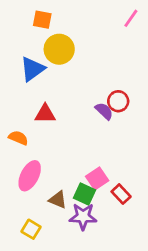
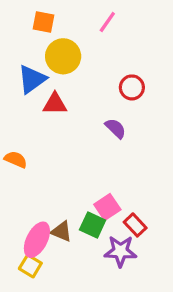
pink line: (131, 18) -> (107, 22), moved
red circle: (118, 101) -> (132, 87), moved
red triangle: (45, 114) -> (55, 104), moved
pink ellipse: (30, 176) -> (37, 240), moved
purple star: (83, 217) -> (120, 251), moved

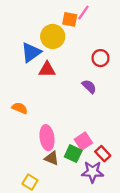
orange square: (43, 22) -> (70, 19), moved
pink ellipse: (37, 240) -> (47, 138), moved, turned -35

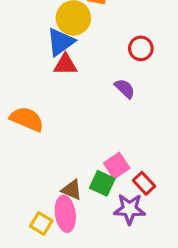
blue triangle: (31, 52) -> (60, 42), moved
orange semicircle: (20, 108) -> (27, 119), size x1.5
pink ellipse: (47, 138) -> (65, 214), moved

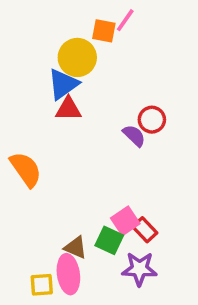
red circle: (141, 48) -> (152, 120), moved
orange semicircle: (27, 119) -> (26, 169), turned 32
red rectangle: (144, 183) -> (145, 230), moved
yellow square: (41, 223) -> (42, 285), turned -35

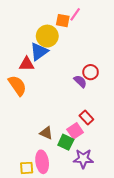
red triangle: (68, 109) -> (27, 64), moved
orange semicircle: (26, 169) -> (17, 86), moved
red rectangle: (145, 230) -> (86, 117), moved
brown triangle: (76, 247) -> (46, 133), moved

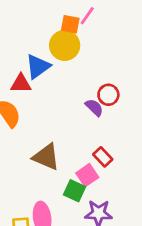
yellow circle: (47, 36) -> (65, 45), moved
brown triangle: (46, 133) -> (46, 157), moved, size x1.5

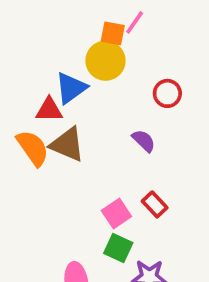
red circle: (108, 95) -> (167, 93), moved
brown triangle: (46, 157) -> (67, 144), moved
pink square: (87, 175) -> (116, 213), moved

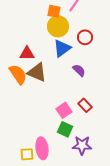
orange square: (113, 33) -> (54, 11), moved
blue triangle: (71, 88) -> (62, 48), moved
red circle: (167, 93) -> (85, 37), moved

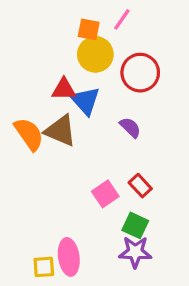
red circle: (85, 37) -> (140, 73), size x1.5
blue triangle: (62, 48) -> (85, 101), moved, turned -36
red triangle: (27, 53) -> (64, 89), moved
green square: (65, 129) -> (135, 225), moved

